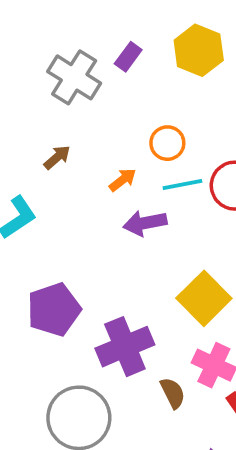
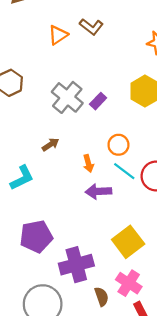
purple rectangle: (128, 57) -> (98, 101), moved
orange arrow: (123, 180) -> (88, 163), turned 105
cyan line: (182, 185) -> (124, 171), turned 40

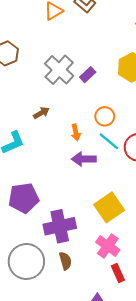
brown semicircle: (101, 297) -> (65, 261), moved

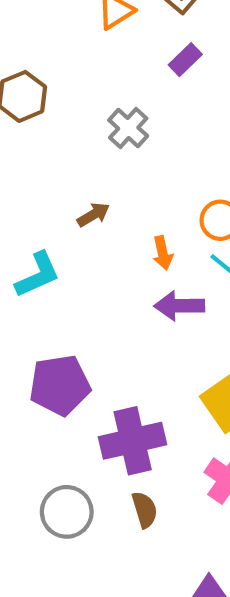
gray cross: (59, 70) -> (128, 128), size x0.7
purple rectangle: (88, 75) -> (185, 60), moved
gray circle: (26, 262) -> (67, 512), size x0.7

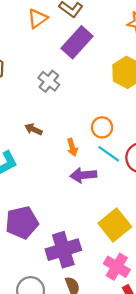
purple rectangle: (185, 60) -> (77, 42), size x1.8
brown arrow: (93, 215) -> (33, 129), turned -120

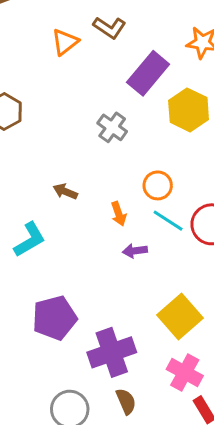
purple rectangle: (77, 42) -> (148, 73), moved
gray cross: (49, 81) -> (112, 127), moved
purple arrow: (83, 175) -> (135, 251), size x0.7

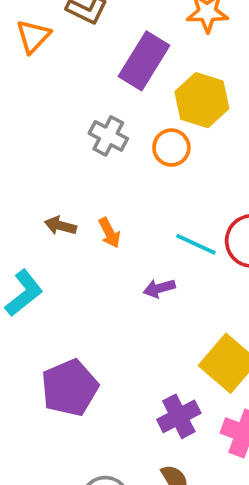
orange circle: (158, 185) -> (171, 148), moved
orange arrow: (119, 214) -> (110, 233), moved
purple cross: (112, 352) -> (179, 416), moved, size x0.7

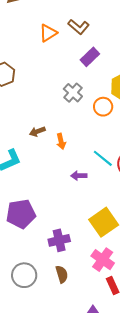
purple rectangle: (144, 61) -> (90, 57), moved, size x0.7
brown arrow: (60, 226) -> (37, 131), turned -49
purple cross: (179, 416) -> (59, 240), moved

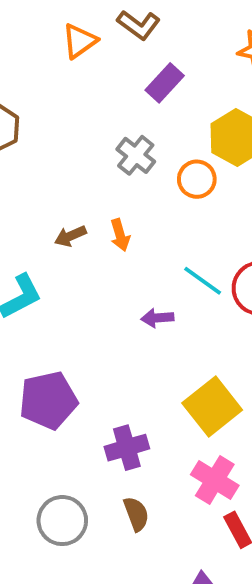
orange arrow: (61, 141) -> (120, 235), moved

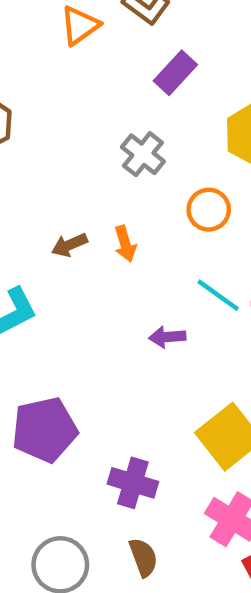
orange circle: (197, 179) -> (209, 210), moved
purple cross: (127, 448) -> (133, 483), turned 33

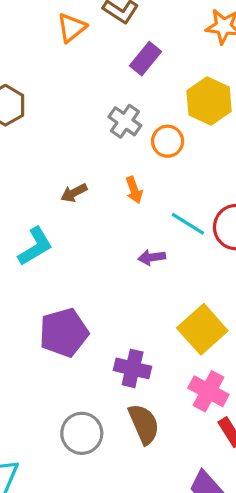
orange circle: (209, 210) -> (168, 141), moved
orange arrow: (125, 244) -> (134, 190), moved
brown semicircle: (143, 557) -> (144, 424), size x1.4

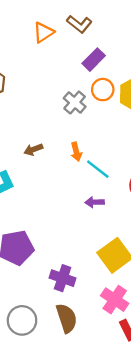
orange circle: (168, 141) -> (103, 90), moved
cyan line: (188, 224) -> (98, 169), moved
purple arrow: (152, 257) -> (94, 202), moved

